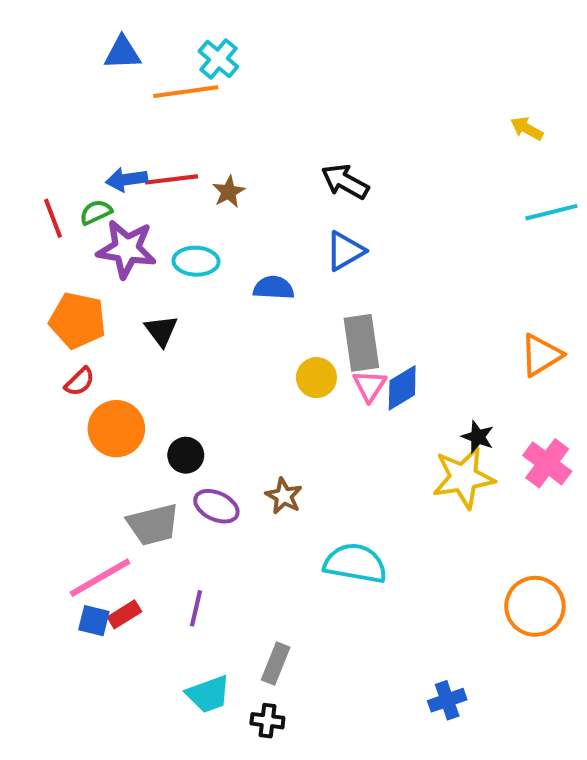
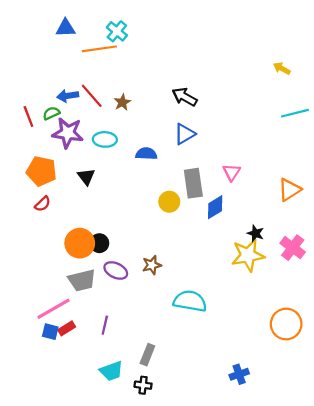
red line: (171, 179) -> (92, 96), turned 56
pink triangle: (370, 386) -> (232, 172), moved
orange circle: (116, 429) -> (80, 243), moved
brown star: (284, 496) -> (152, 265), turned 30

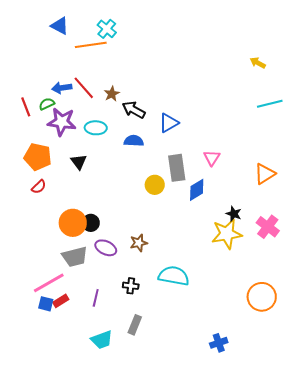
blue triangle: (66, 28) -> (60, 26), turned 30
black arrow: (185, 97) -> (134, 110), moved
black cross: (143, 385) -> (131, 286), moved

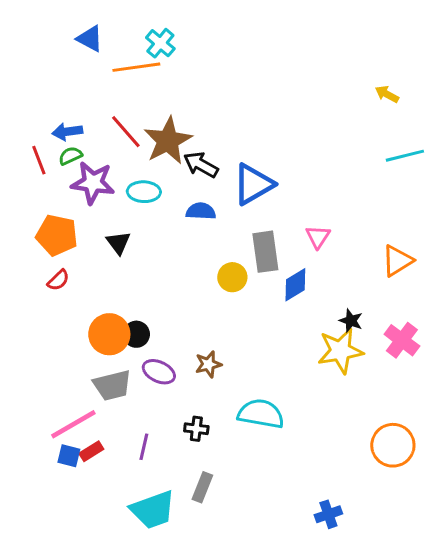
blue arrow: (62, 88) -> (67, 132), moved
brown star: (112, 94) -> (168, 141), size x2.0
blue triangle: (169, 123) -> (253, 184), size x1.4
cyan trapezoid: (102, 340) -> (153, 510), size x1.4

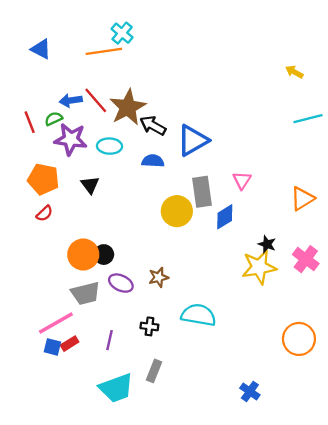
blue triangle: (90, 39) -> (41, 49), moved
blue arrow: (67, 132) -> (71, 100), moved
yellow circle: (232, 277) -> (177, 211), size x1.4
blue cross: (328, 514) -> (250, 391), turned -36

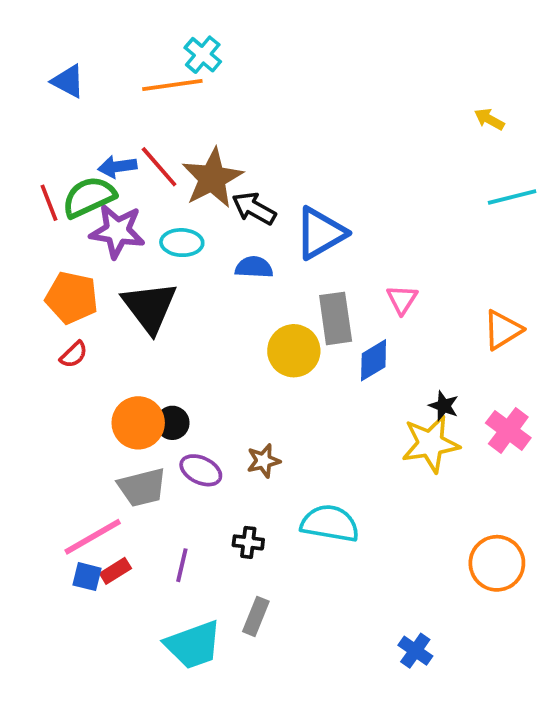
green semicircle: (54, 119) -> (89, 197), size x1.8
black triangle: (90, 185) -> (150, 307), size x1.8

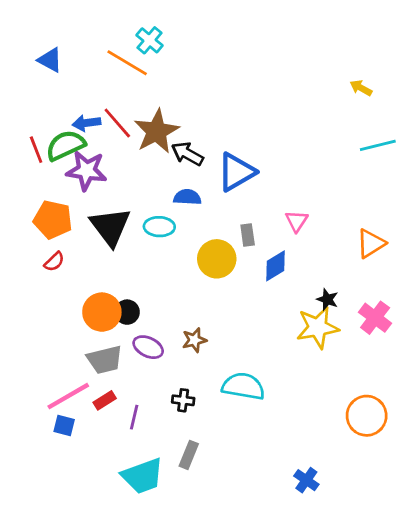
orange line: (172, 85) -> (127, 63), turned 39
cyan ellipse: (182, 243) -> (159, 227), moved
gray rectangle: (336, 318) -> (248, 235), size x0.6
red rectangle: (115, 571) -> (105, 400), moved

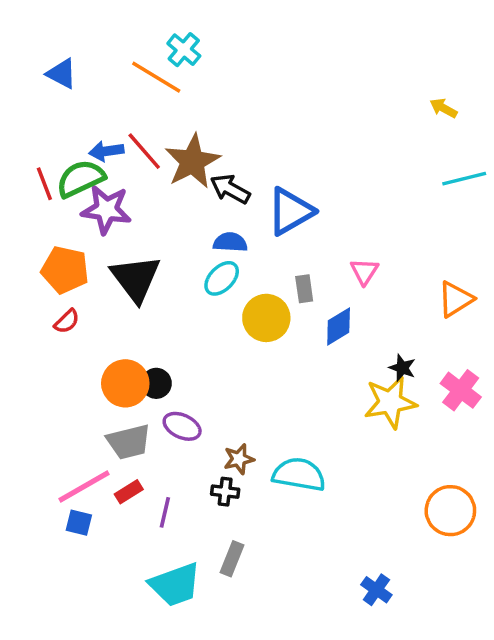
cyan ellipse: (159, 227) -> (222, 278), moved, turned -48
brown star: (194, 340) -> (239, 459), moved

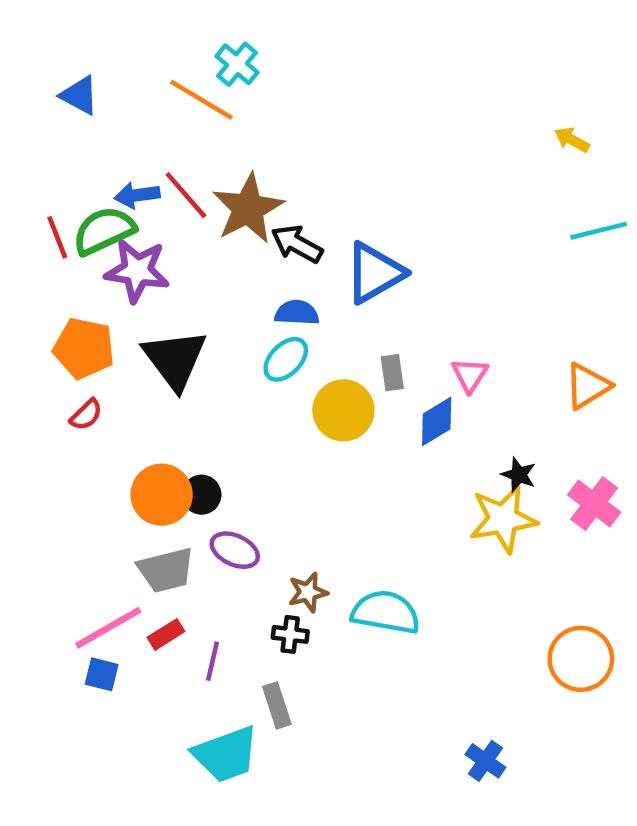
pink triangle: (364, 272) -> (470, 375), moved
gray rectangle: (232, 559) -> (277, 705), moved, turned -40

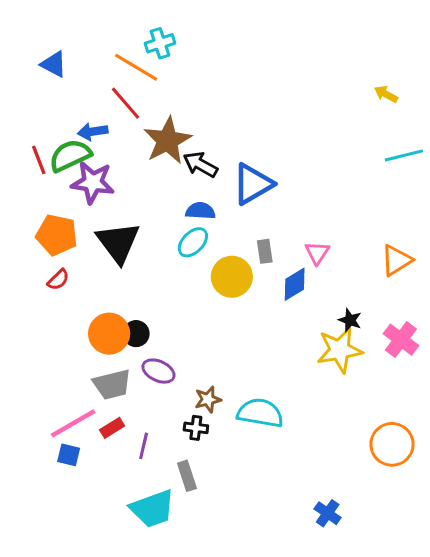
cyan cross: (237, 64) -> (160, 43), turned 32
red line: (186, 195) -> (126, 103), moved

